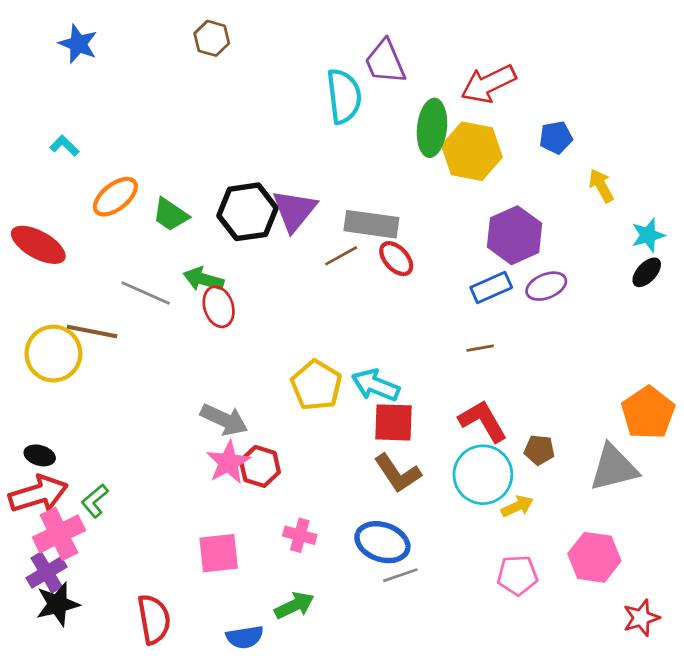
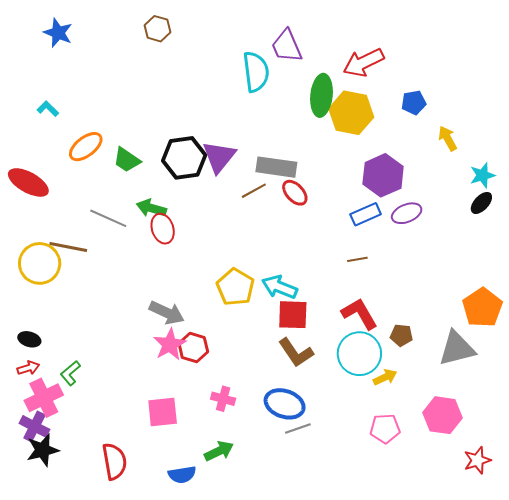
red arrow: (38, 494) -> (28, 368), size x0.5
purple cross: (47, 572) -> (34, 426), turned -32

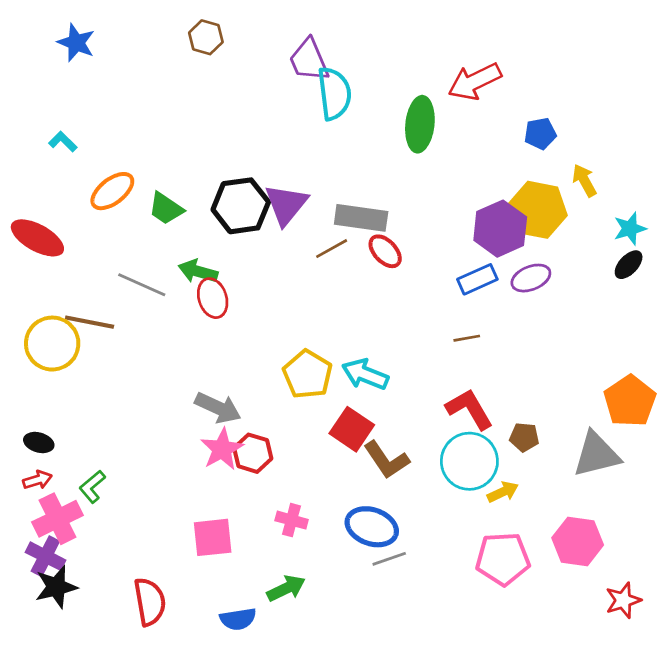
purple trapezoid: (287, 46) -> (309, 60), moved
yellow hexagon: (351, 113) -> (538, 210), moved
red square: (293, 315) -> (352, 429), moved, turned 32
pink pentagon: (385, 428) -> (503, 559), size x1.4

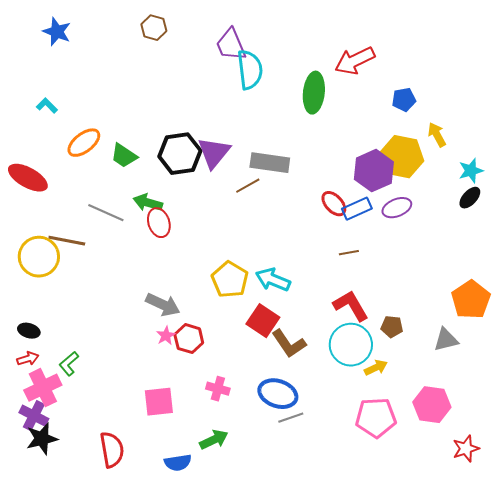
red ellipse: (385, 251) -> (334, 204), moved
pink star: (222, 449) -> (166, 336), size x0.6
gray triangle: (596, 455) -> (446, 340), size x0.7

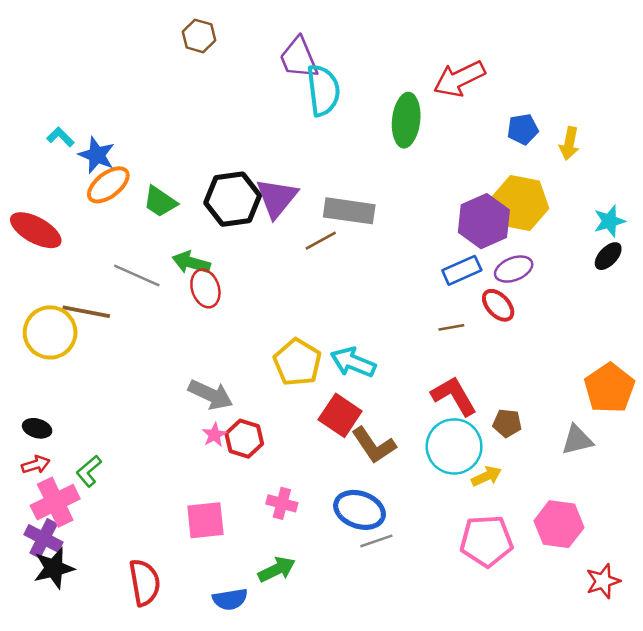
blue star: (57, 32) -> (97, 155), moved
yellow arrow: (437, 135) -> (569, 143), moved, turned -140
red ellipse: (334, 204) -> (498, 305), moved

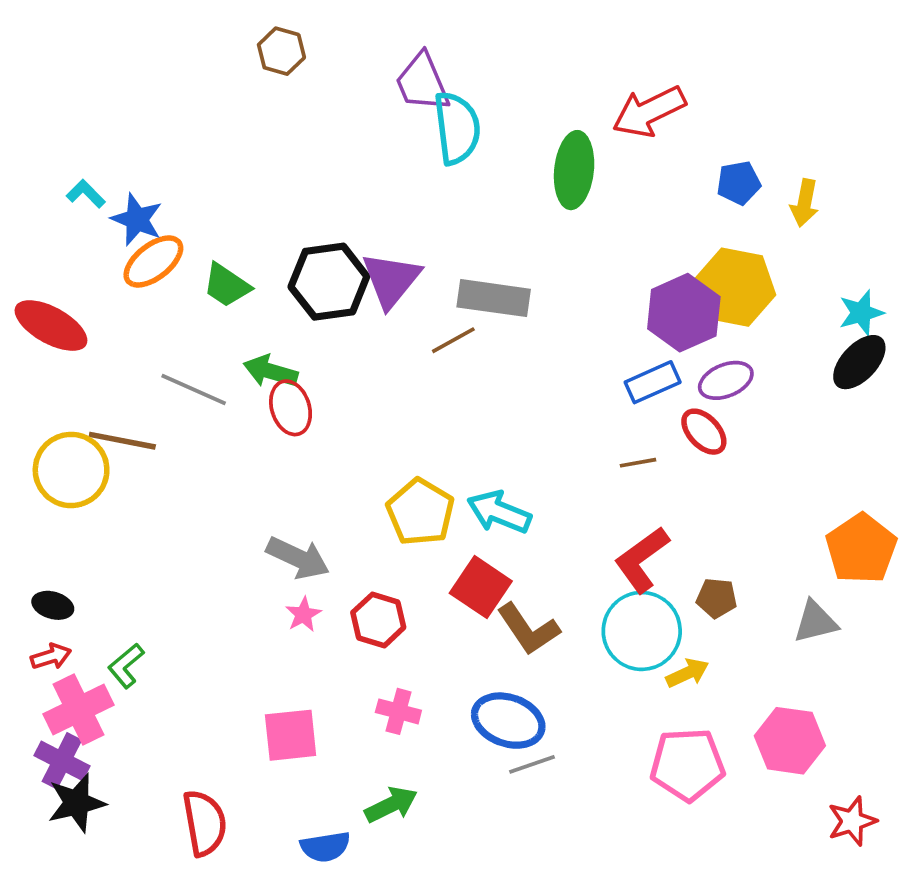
black ellipse: (608, 256) -> (859, 362), size x1.4
red L-shape: (454, 396) -> (642, 560), turned -96
red hexagon: (244, 439) -> (378, 620), moved

